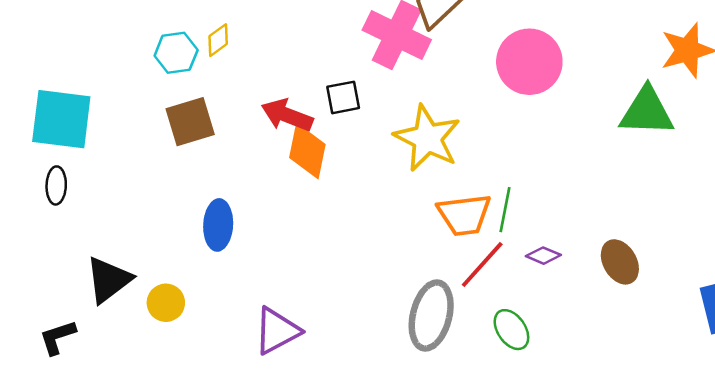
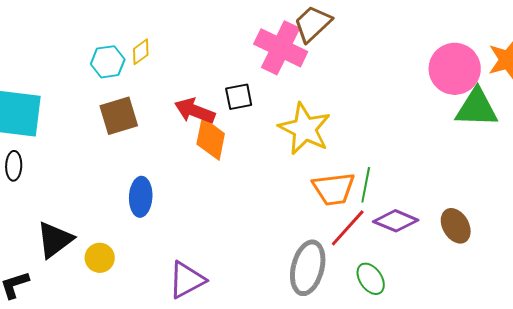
pink circle: (529, 62) -> (455, 69), moved
purple diamond: (543, 256) -> (396, 221), size x1.6

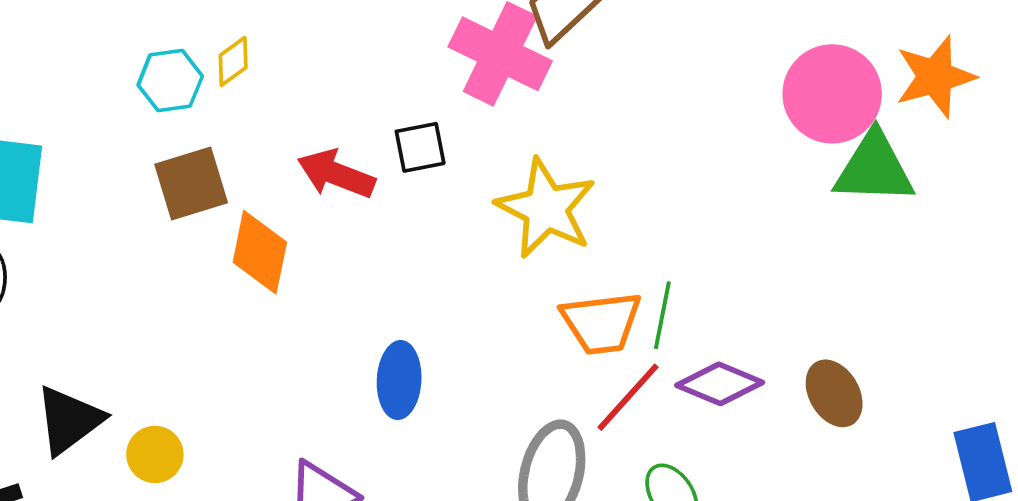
orange diamond: (211, 139) -> (260, 252), moved
blue ellipse: (141, 197) -> (399, 380), moved

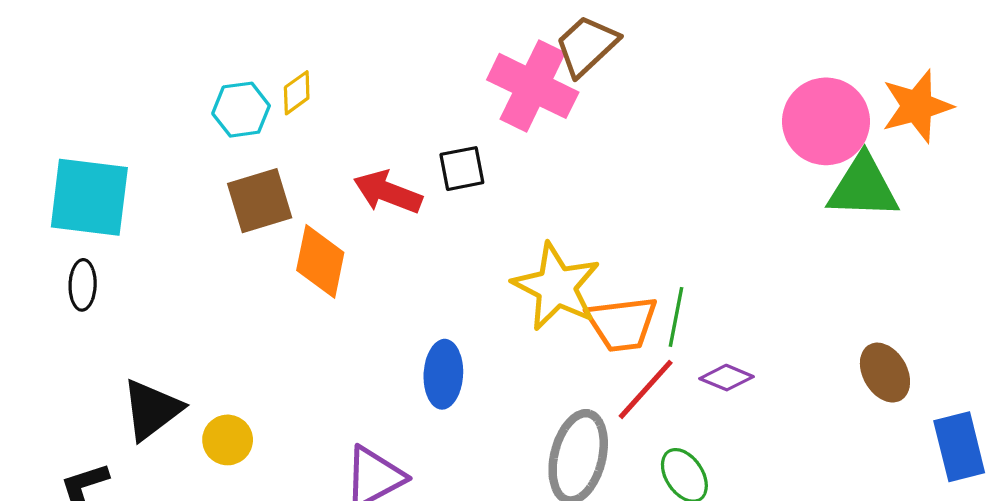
yellow star: (546, 208) -> (556, 287), moved
purple diamond: (720, 384) -> (727, 378), size x0.7
brown ellipse: (834, 393) -> (885, 373), moved

